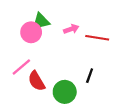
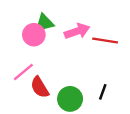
pink arrow: (71, 29) -> (77, 31), size x1.5
black line: (90, 76) -> (103, 92), moved

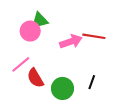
pink arrow: (77, 31) -> (71, 41), moved

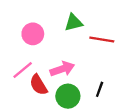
green triangle: (40, 21) -> (74, 23), moved
pink arrow: (71, 41) -> (62, 69), moved

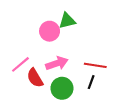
pink circle: (33, 34) -> (50, 31), moved
red line: (102, 40) -> (95, 65), moved

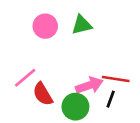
pink circle: (50, 31) -> (45, 26), moved
pink arrow: (57, 63) -> (89, 85), moved

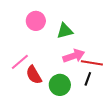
green triangle: (82, 25) -> (65, 31), moved
pink arrow: (89, 85) -> (74, 56), moved

